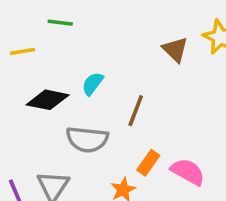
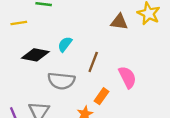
brown triangle: (175, 50) -> (119, 22), turned -36
pink semicircle: (188, 172) -> (127, 77), moved, turned 35

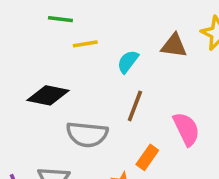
yellow line: (19, 23) -> (85, 44), moved
cyan semicircle: (65, 44) -> (128, 62), moved

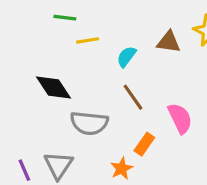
black diamond: (48, 95) -> (54, 87), turned 45
brown line: (135, 106) -> (133, 97), turned -56

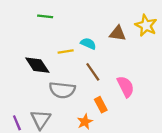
yellow line: (88, 40) -> (66, 51), moved
cyan semicircle: (126, 57) -> (88, 44), turned 77
orange rectangle: (144, 144) -> (101, 105), turned -63

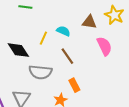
yellow line: (66, 51) -> (43, 38), turned -56
pink semicircle: (126, 87) -> (104, 46), moved

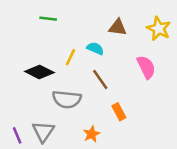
brown triangle: (89, 22) -> (118, 27), moved
black diamond: (18, 50) -> (39, 72), turned -30
orange rectangle: (74, 85) -> (119, 112), moved

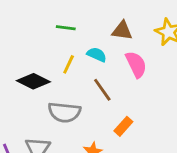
green line: (48, 19) -> (66, 28), moved
pink semicircle: (146, 67) -> (136, 64), moved
orange rectangle: (119, 112) -> (123, 126), turned 70

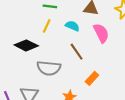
yellow line: (69, 64) -> (47, 26), moved

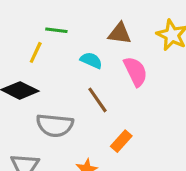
yellow line: (47, 26) -> (36, 52), moved

